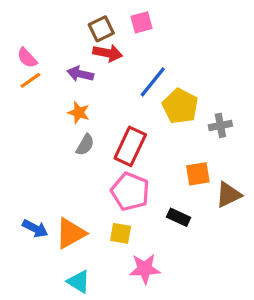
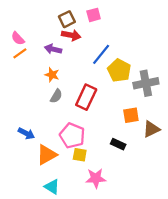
gray cross: (220, 125) -> (146, 83), size x1.6
pink pentagon: (130, 192) -> (72, 136), moved
blue arrow: (35, 229) -> (26, 133), moved

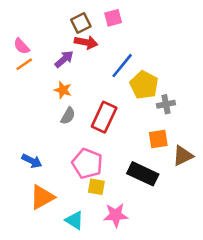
purple arrow: (53, 49) -> (64, 59), turned 126
gray cross: (146, 83) -> (166, 104), moved, size x0.6
black rectangle: (118, 144) -> (143, 174), size x1.6
orange triangle: (47, 155) -> (42, 197), moved
cyan triangle: (52, 187) -> (74, 220), moved

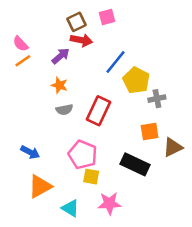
gray semicircle: (68, 116) -> (64, 110), turned 49

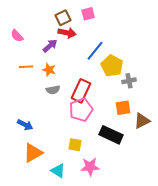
orange line: (23, 61) -> (26, 67), moved, turned 32
pink pentagon: (83, 155) -> (81, 110), moved, turned 30

